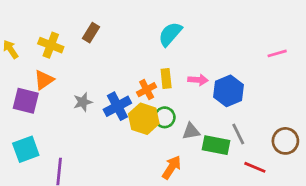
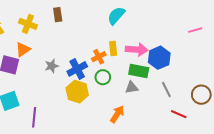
brown rectangle: (91, 33) -> (58, 15), turned -40
pink arrow: (198, 80) -> (137, 50), size x1.5
green circle: (165, 117) -> (103, 77), moved
yellow hexagon: (144, 119) -> (77, 92), moved
green rectangle: (216, 145) -> (139, 71), moved

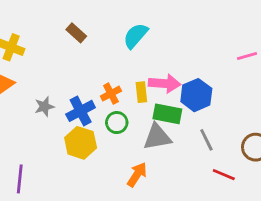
brown rectangle: (58, 15) -> (76, 33), moved, turned -40
yellow rectangle: (113, 48) -> (141, 92), moved
gray triangle: (132, 87) -> (157, 137), size x1.5

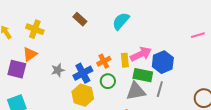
pink arrow: (164, 83) -> (141, 54), turned -30
gray line: (206, 140) -> (160, 89), moved, turned 42

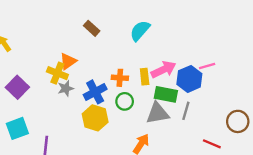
yellow cross: (35, 29) -> (57, 73), moved
pink line: (198, 35) -> (207, 66), moved
orange triangle: (30, 54) -> (68, 61), moved
orange cross: (104, 61) -> (120, 78), turned 32
purple square: (17, 69) -> (17, 87), turned 30

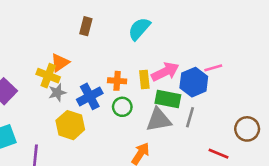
brown rectangle: (92, 28) -> (86, 26), turned 63
yellow hexagon: (95, 118) -> (70, 125), moved

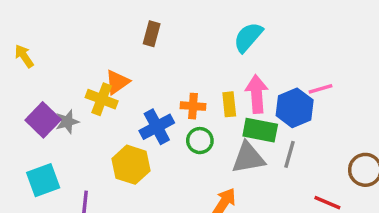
cyan semicircle: (139, 29) -> (248, 37), moved
pink arrow: (165, 72) -> (257, 94), turned -68
gray star: (57, 93) -> (67, 122), moved

